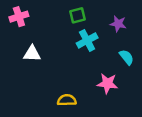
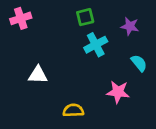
white triangle: (32, 54) -> (38, 75), moved

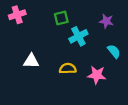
green square: (85, 17) -> (61, 18), moved
yellow semicircle: (73, 110) -> (68, 69), moved

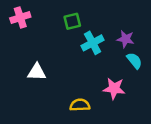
purple star: (106, 21) -> (126, 39), moved
yellow semicircle: (68, 69) -> (80, 105), moved

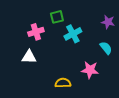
pink cross: (20, 17) -> (36, 32), moved
purple star: (126, 39) -> (108, 22), moved

